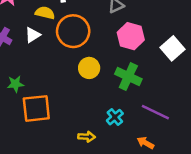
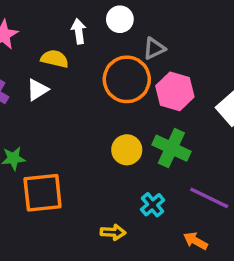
orange circle: (73, 31) -> (127, 79), moved
yellow circle: (89, 68) -> (127, 150), moved

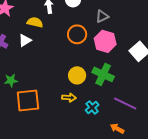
gray triangle: (154, 48) -> (102, 16), moved
orange circle: (127, 79) -> (77, 34), size x0.7
yellow arrow: (113, 232) -> (69, 97), moved

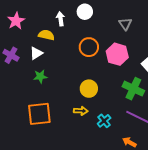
gray triangle: (102, 16) -> (125, 24), moved, turned -40
green cross: (103, 74) -> (133, 89), moved
green star: (11, 80) -> (40, 76), moved

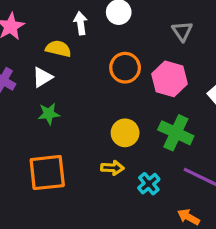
green cross: (133, 89) -> (176, 133), moved

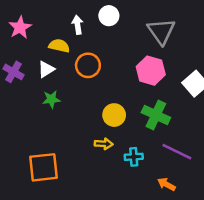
gray triangle: (182, 31) -> (161, 31), size x1.6
orange circle: (125, 68) -> (88, 65), moved
orange square: (47, 173) -> (44, 167), moved
cyan cross: (149, 184) -> (134, 157), turned 36

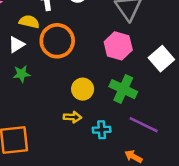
orange circle: (88, 65) -> (57, 41), size x1.4

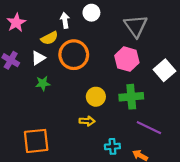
yellow semicircle: (29, 22) -> (49, 38), turned 140
green cross: (123, 89) -> (131, 97), turned -30
cyan cross: (102, 130) -> (112, 146), moved

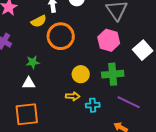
white triangle: (38, 58) -> (29, 83), moved, turned 32
cyan cross: (112, 146) -> (93, 105), moved

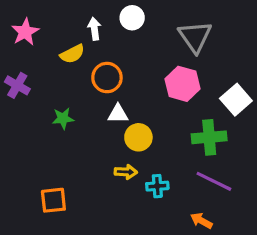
orange circle: (61, 36) -> (107, 78), size x0.7
green cross: (113, 74) -> (209, 137), moved
white triangle: (29, 83) -> (118, 114), moved
orange square: (27, 114) -> (53, 200), size x0.7

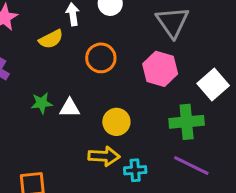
orange circle: (107, 78) -> (101, 58), moved
white triangle: (118, 114) -> (70, 108), moved
yellow arrow: (126, 172) -> (104, 156), size x1.4

